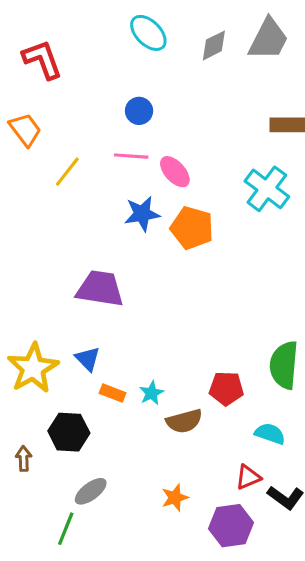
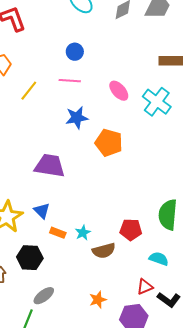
pink ellipse: (175, 172) -> (119, 91), moved
orange pentagon: (192, 228) -> (109, 143), moved

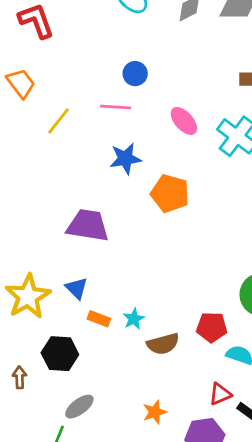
blue circle: (75, 52) -> (135, 74), moved
red pentagon: (131, 230) -> (212, 327), moved

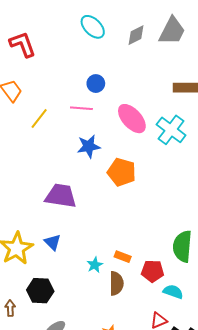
pink ellipse: (184, 121) -> (132, 119), size x1.4
orange rectangle: (99, 319) -> (123, 257), moved
brown semicircle: (163, 344) -> (116, 283), turned -75

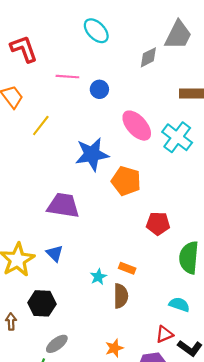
gray diamond: (136, 35) -> (148, 57), moved
pink line: (81, 108) -> (67, 77), moved
blue star: (89, 146) -> (92, 154), size x1.4
red pentagon: (152, 271) -> (158, 224), moved

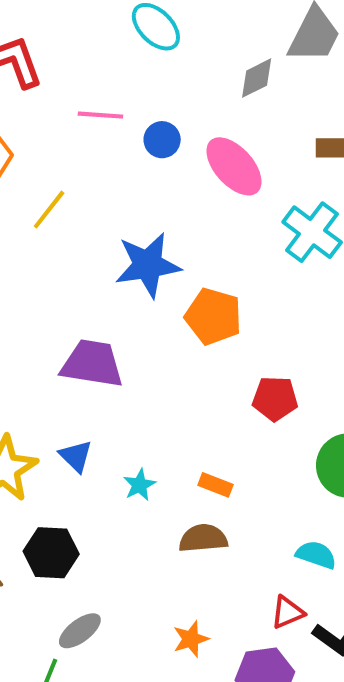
pink ellipse: (137, 126) -> (234, 166), moved
cyan star: (98, 277) -> (139, 485), moved
brown semicircle: (121, 296) -> (203, 538), turned -95

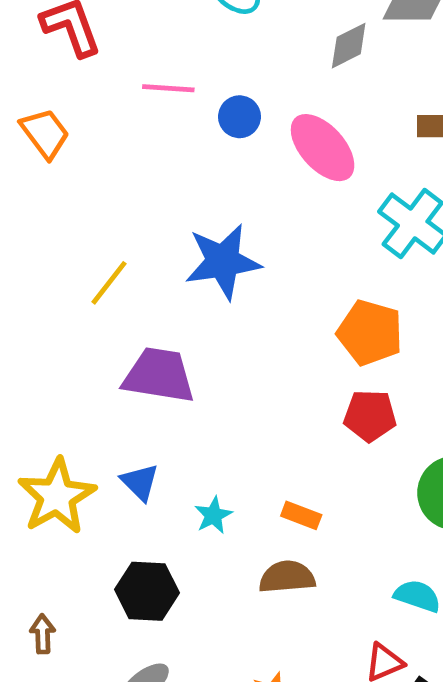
yellow line: (49, 210) -> (109, 283), moved
orange pentagon: (213, 316) -> (370, 333), moved
black hexagon: (51, 553) -> (147, 591), moved

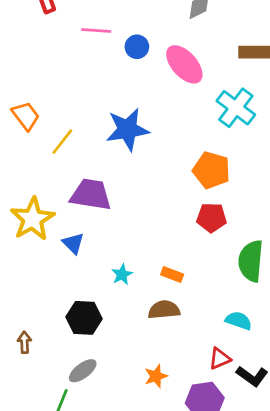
orange trapezoid: (45, 133) -> (26, 116), moved
blue triangle: (140, 482) -> (73, 243), moved
yellow star: (57, 496) -> (33, 219), moved

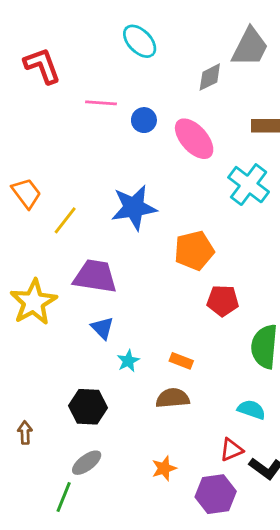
orange pentagon: (211, 170) -> (194, 251), moved, turned -30
blue triangle: (73, 243) -> (102, 328), moved

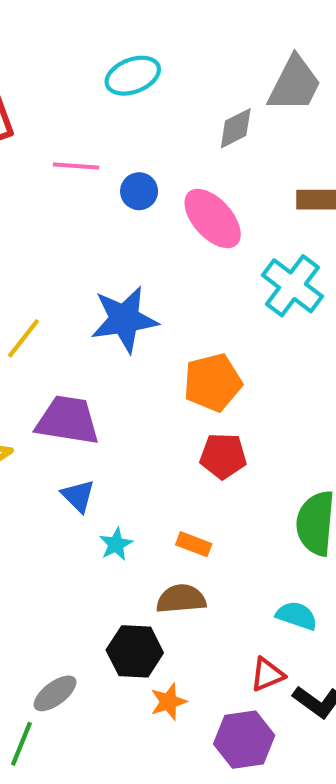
cyan ellipse: (140, 41) -> (133, 76), turned -66
red pentagon: (223, 301) -> (223, 456), moved
black hexagon: (88, 407) -> (135, 651), moved

